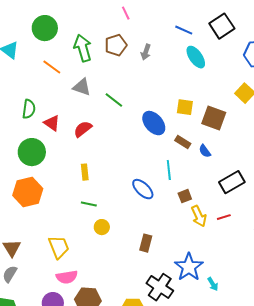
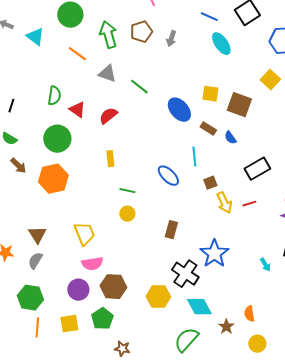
green line: (89, 204) -> (127, 191), moved
cyan arrow: (213, 284) -> (265, 265), moved

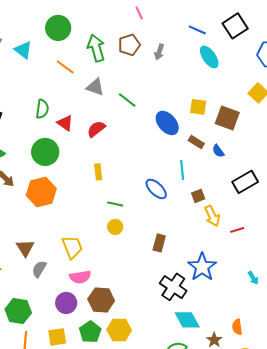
red line: (249, 204) -> (237, 230), moved
gray semicircle: (35, 261) -> (39, 269), moved
yellow hexagon: (158, 297) -> (119, 330), moved

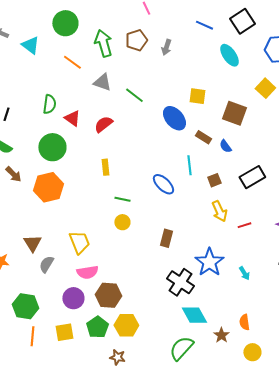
cyan ellipse: (209, 57) -> (229, 55), moved
yellow square: (198, 107) -> (197, 96), moved
brown square: (198, 196) -> (214, 180), moved
cyan arrow: (253, 278) -> (244, 273), moved

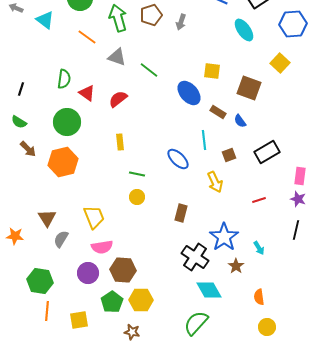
yellow arrow: (219, 211) -> (215, 182), moved
yellow square: (64, 332) -> (79, 320), moved
brown star: (221, 335) -> (236, 266), moved

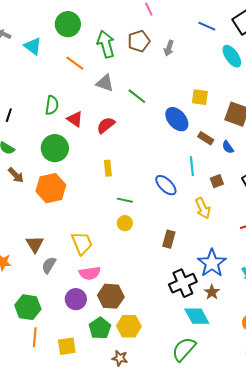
black cross: (195, 257) -> (183, 283), turned 32
brown star: (236, 266) -> (212, 292), moved

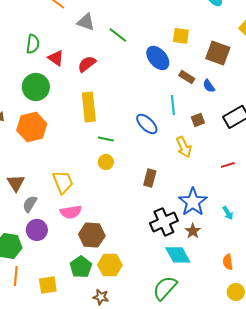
yellow rectangle: (108, 168) -> (89, 107), size x1.8
purple circle: (76, 299) -> (37, 230), moved

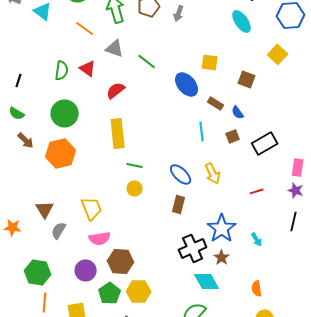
brown square: (218, 53) -> (247, 79), size x0.7
red triangle: (56, 58) -> (88, 68), moved
brown square: (198, 120) -> (233, 136), moved
blue ellipse: (147, 124) -> (181, 174), moved
purple circle: (37, 230) -> (86, 270), moved

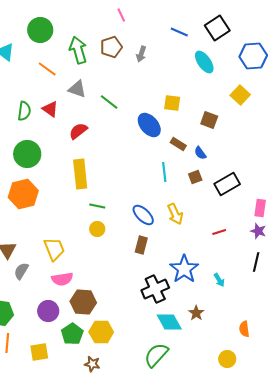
brown star: (222, 257) -> (196, 313), moved
orange semicircle: (257, 288) -> (244, 329), moved

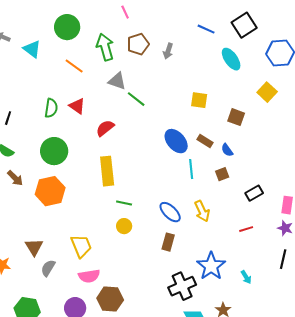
pink line: (121, 15) -> (125, 12), moved
gray triangle: (77, 89) -> (117, 81), moved
blue ellipse: (149, 125) -> (176, 141), moved
black rectangle: (227, 184) -> (254, 193), moved, size x0.7

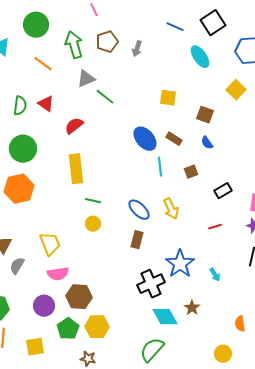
gray triangle: (117, 81) -> (86, 79), turned -42
blue semicircle: (227, 150) -> (207, 143), moved

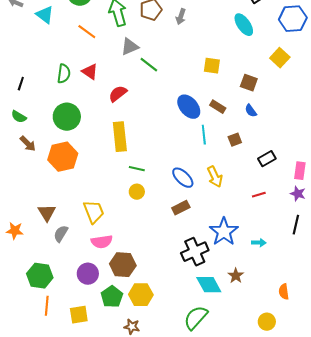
brown rectangle: (137, 240) -> (181, 208), turned 48
cyan arrow: (215, 275) -> (259, 243), turned -56

